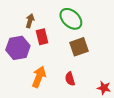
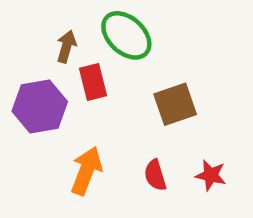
green ellipse: (71, 19) -> (126, 35), moved
red star: (104, 88) -> (211, 175), moved

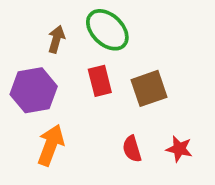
red rectangle: (93, 82) -> (100, 81), moved
orange arrow: (86, 171) -> (51, 145), moved

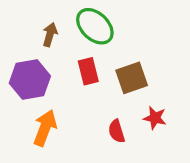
red star: (179, 149) -> (155, 118), moved

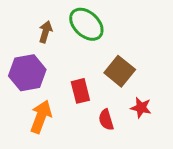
red rectangle: (88, 71) -> (80, 91), moved
brown square: (132, 78) -> (120, 71), turned -32

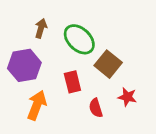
green ellipse: (86, 24) -> (79, 39), moved

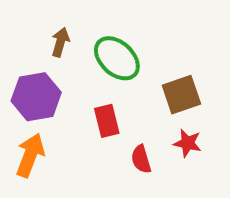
brown square: (108, 64) -> (181, 95), moved, turned 32
orange arrow: (37, 105) -> (30, 155), moved

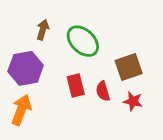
red semicircle: (141, 159) -> (103, 91), moved

